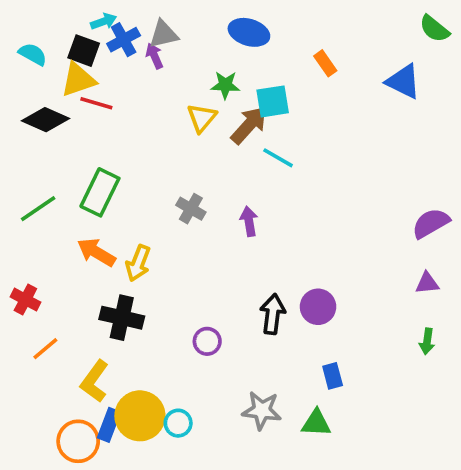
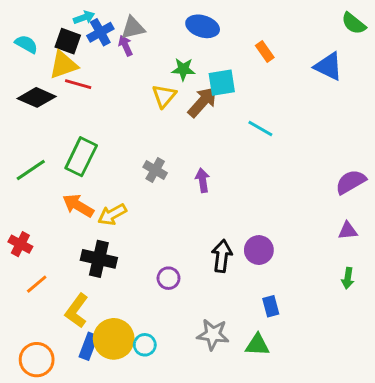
cyan line: (278, 158) -> (260, 129), moved
yellow arrow: (138, 263) -> (112, 214), turned 40
orange circle: (78, 441) -> (37, 360), moved

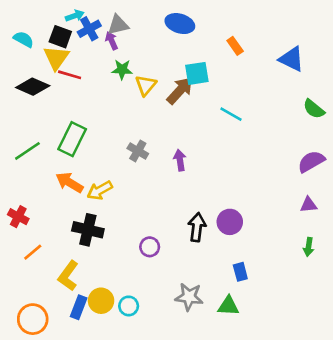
green semicircle: (354, 23) -> (314, 109), moved
yellow triangle: (63, 65) -> (56, 58), turned -36
green star: (183, 69) -> (122, 70), moved
yellow circle: (114, 339) -> (101, 301), size x0.7

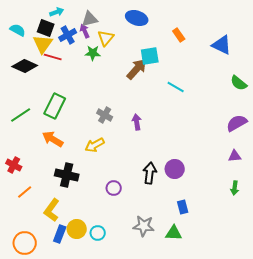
blue cross: (89, 29) -> (68, 35), moved
yellow triangle: (146, 85) -> (106, 38), moved
yellow arrow: (100, 190) -> (95, 145), moved

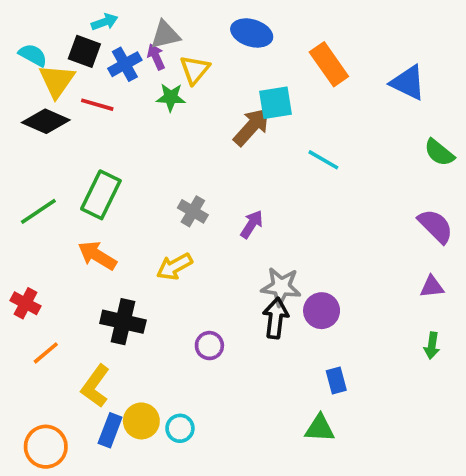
orange rectangle: (179, 35) -> (329, 64), size x1.6
yellow triangle: (43, 44) -> (57, 81), moved
purple arrow: (137, 122) -> (252, 224), turned 42
purple semicircle: (237, 123) -> (436, 226), turned 75
gray star: (144, 226) -> (281, 287), moved

